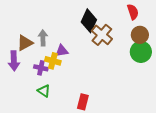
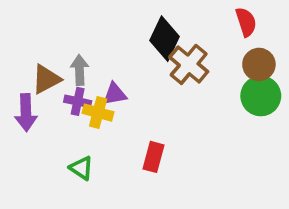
purple cross: (41, 68) -> (78, 101), moved
red rectangle: (83, 102) -> (154, 157), moved

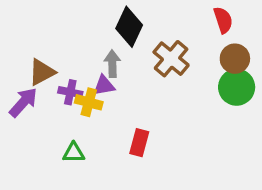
black diamond: (165, 39) -> (129, 27), moved
gray arrow: (80, 70) -> (112, 64), moved
purple arrow: (26, 113) -> (23, 102), turned -136
green triangle: (81, 168) -> (74, 153), turned -35

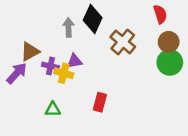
gray arrow: (112, 64) -> (69, 27), moved

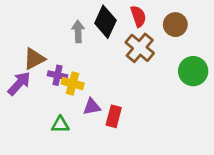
red semicircle: (160, 14) -> (138, 16), moved
brown circle: (169, 42) -> (175, 25), moved
purple triangle: (75, 61) -> (92, 107), moved

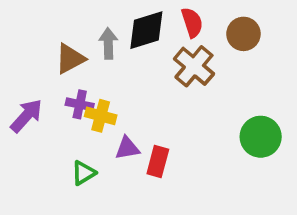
black diamond: (105, 22) -> (146, 30), turned 48
brown triangle: (34, 59) -> (70, 59), moved
green circle: (193, 71) -> (261, 137), moved
green triangle: (60, 125) -> (83, 173), turned -30

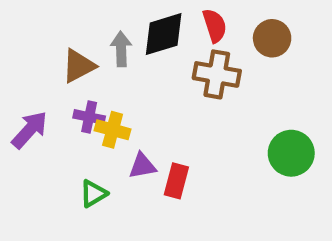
brown cross: (194, 66) -> (217, 74), turned -30

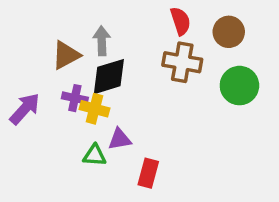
black diamond: (164, 34) -> (109, 77), moved
green circle: (291, 153) -> (239, 86), moved
red rectangle: (176, 181) -> (148, 173), moved
green triangle: (93, 194) -> (95, 155), moved, turned 35

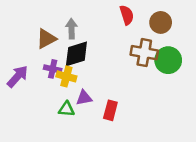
brown cross: (182, 62) -> (144, 53), moved
red rectangle: (148, 173) -> (110, 110), moved

